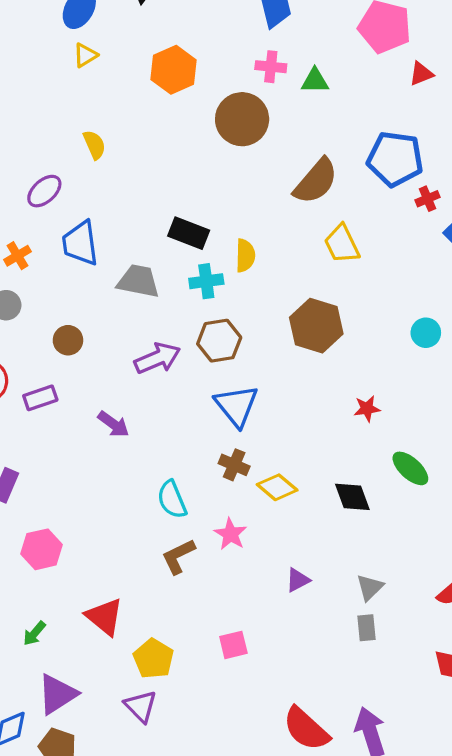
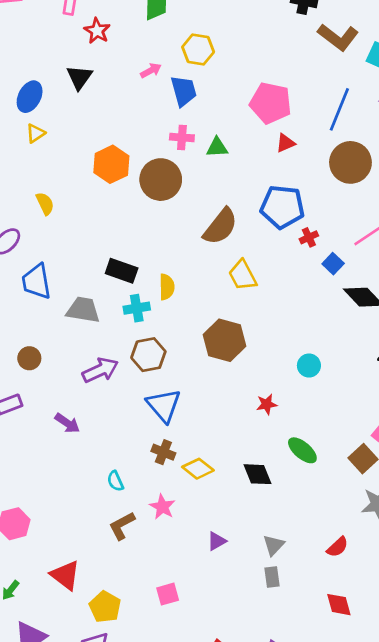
orange hexagon: (174, 70) -> (111, 164), moved
red triangle: (421, 74) -> (286, 143), moved
cyan circle: (426, 333) -> (309, 366), moved
cyan semicircle: (172, 499) -> (115, 481), size x0.7

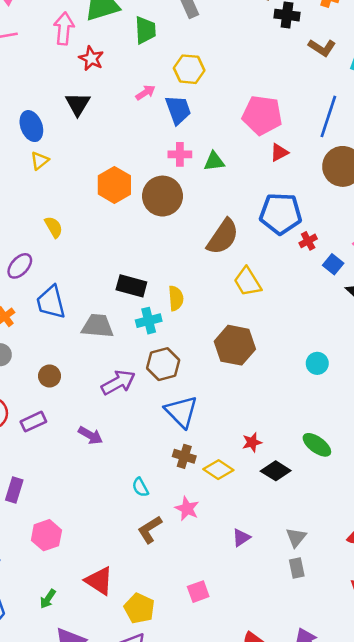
brown L-shape: (338, 37) -> (322, 48), size x0.7
blue ellipse: (30, 97) -> (31, 126), turned -44
red star: (267, 404) -> (252, 442), moved
black diamond: (257, 474) -> (276, 471), turned -32

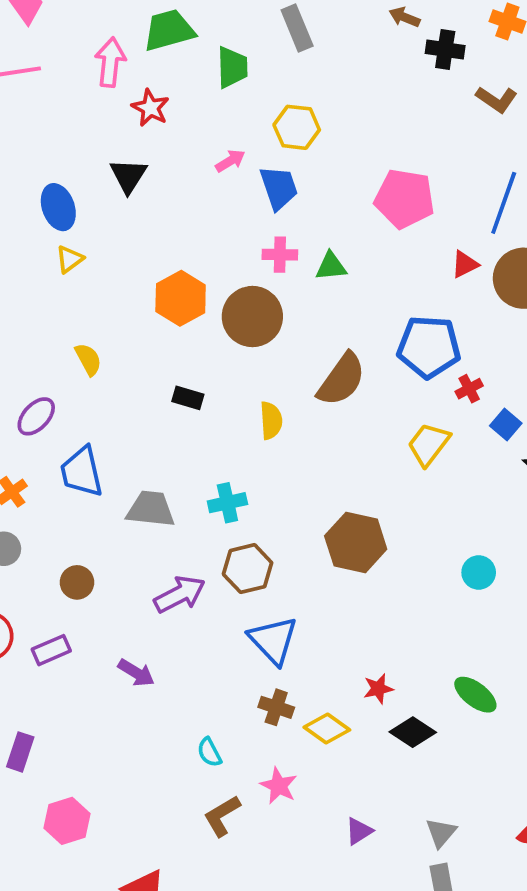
red triangle: (279, 152) -> (465, 264), moved
yellow trapezoid: (247, 282) -> (429, 444), moved, turned 68
black rectangle: (131, 286) -> (188, 398), moved, size x0.7
yellow semicircle: (176, 298) -> (271, 420), moved

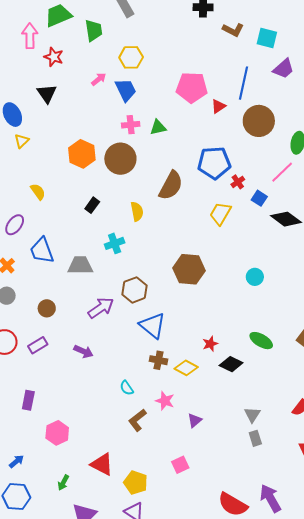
red triangle: (465, 264) -> (218, 106), moved
black rectangle: (188, 398) -> (92, 205), turned -63
cyan cross: (227, 503) -> (115, 243), moved
purple triangle: (359, 831) -> (195, 420), moved

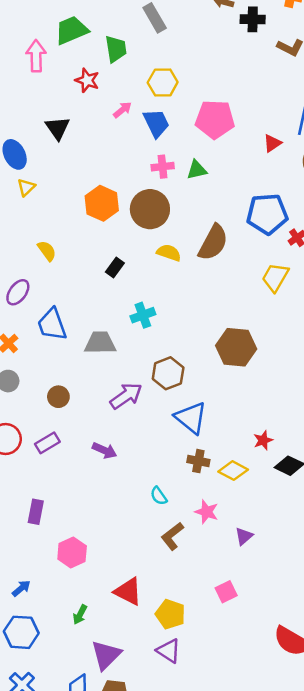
red star: (54, 57) -> (87, 80), moved
pink pentagon: (192, 87) -> (215, 119), moved
yellow semicircle: (137, 211) -> (169, 253), moved, turned -60

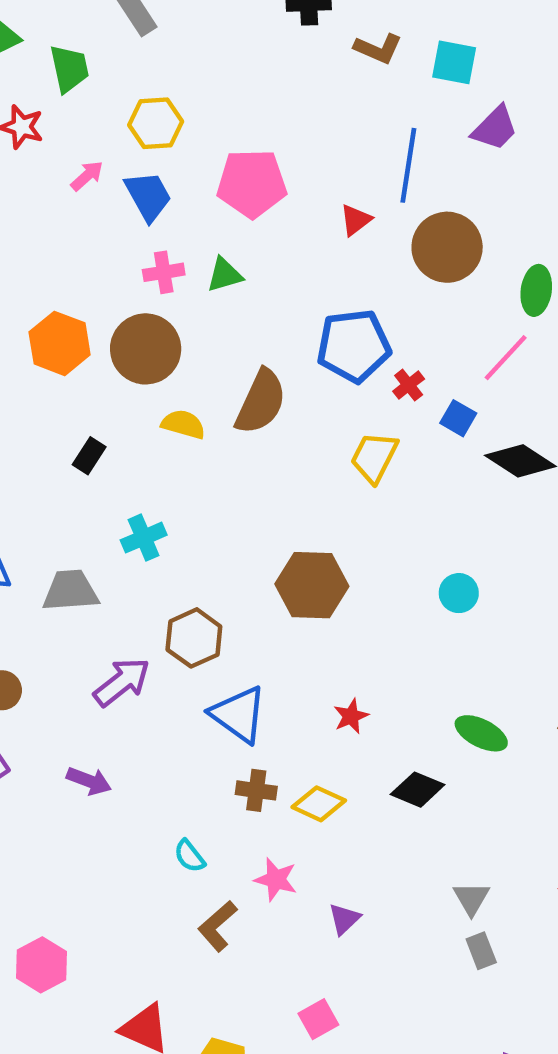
red star: (263, 440) -> (351, 716), moved

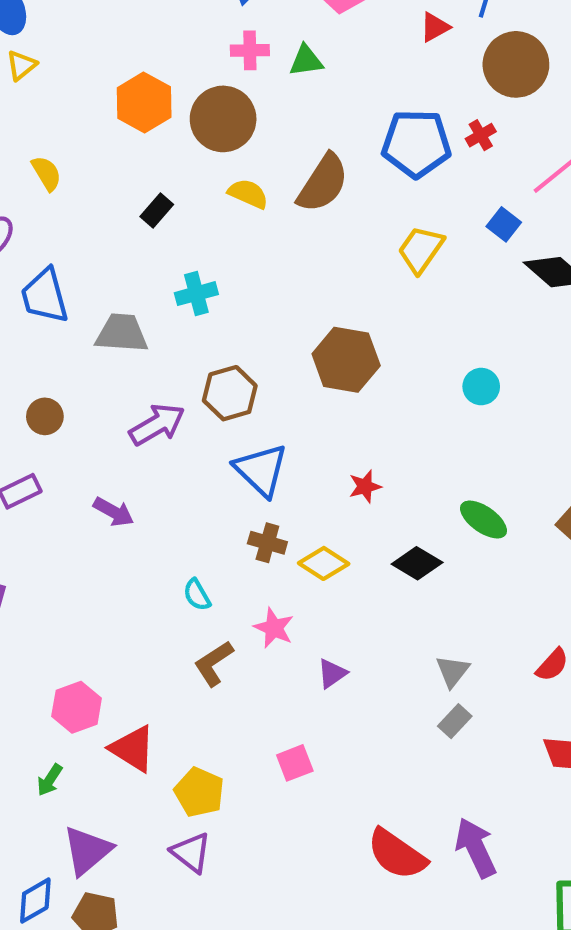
red cross: (409, 385) -> (481, 135), moved
gray rectangle: (481, 951) -> (455, 721), turned 56
pink hexagon: (41, 965) -> (77, 707), moved

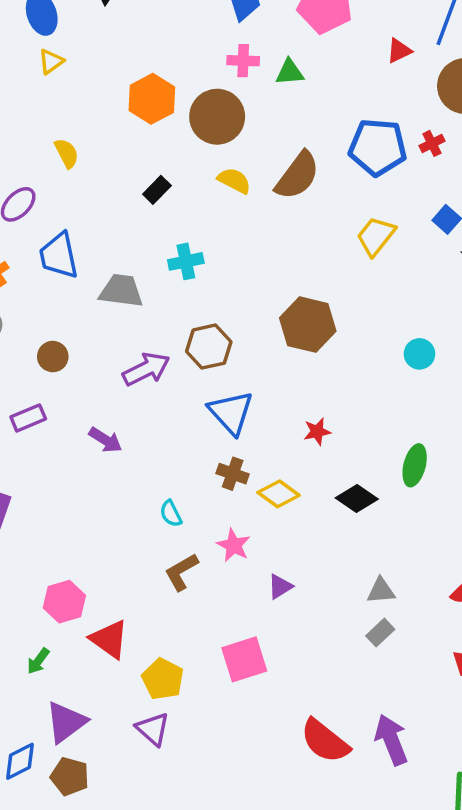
green ellipse: (483, 520) -> (415, 465), turned 66
gray triangle: (453, 671) -> (381, 591), turned 44
pink square: (295, 763) -> (244, 659), size x1.5

